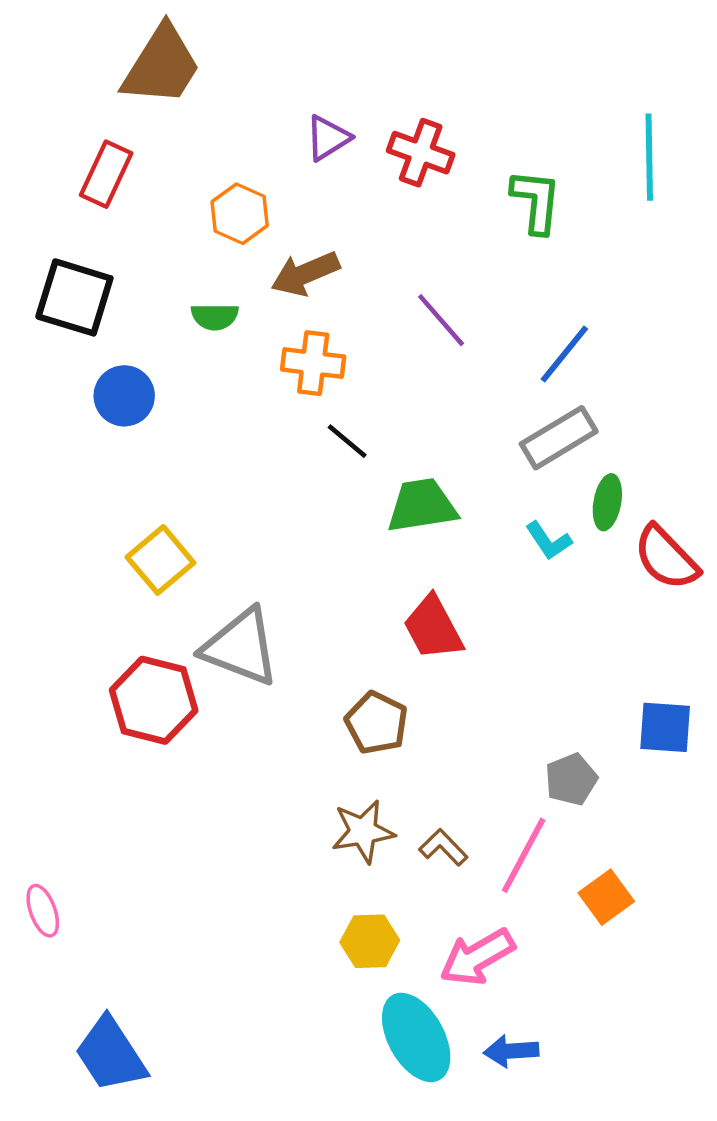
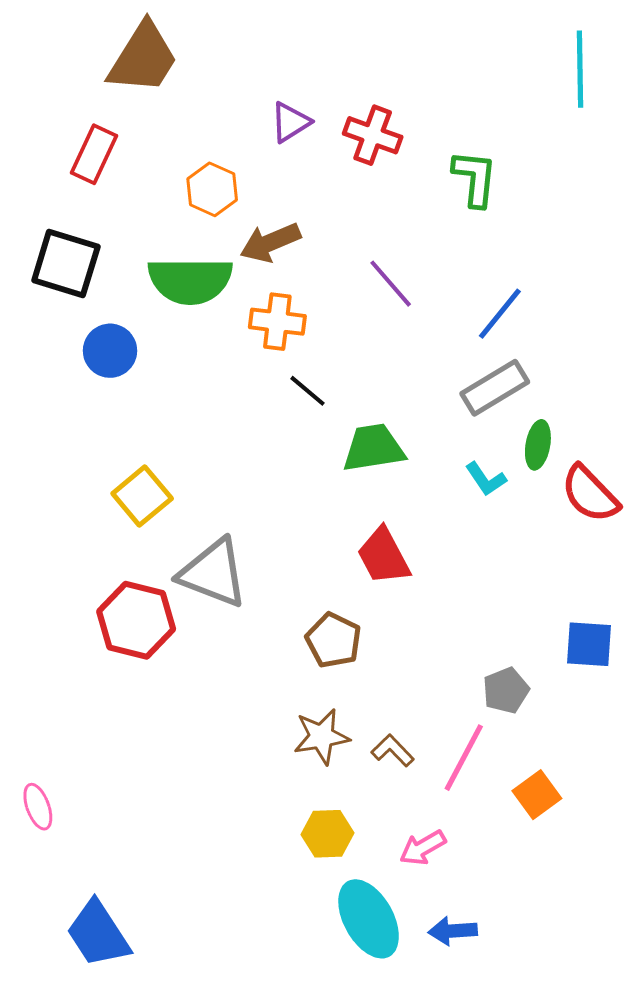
cyan line: (649, 157) -> (580, 69), moved
green semicircle: (215, 317) -> (190, 281), size x2.0
pink arrow: (477, 957) -> (423, 848), size x0.7

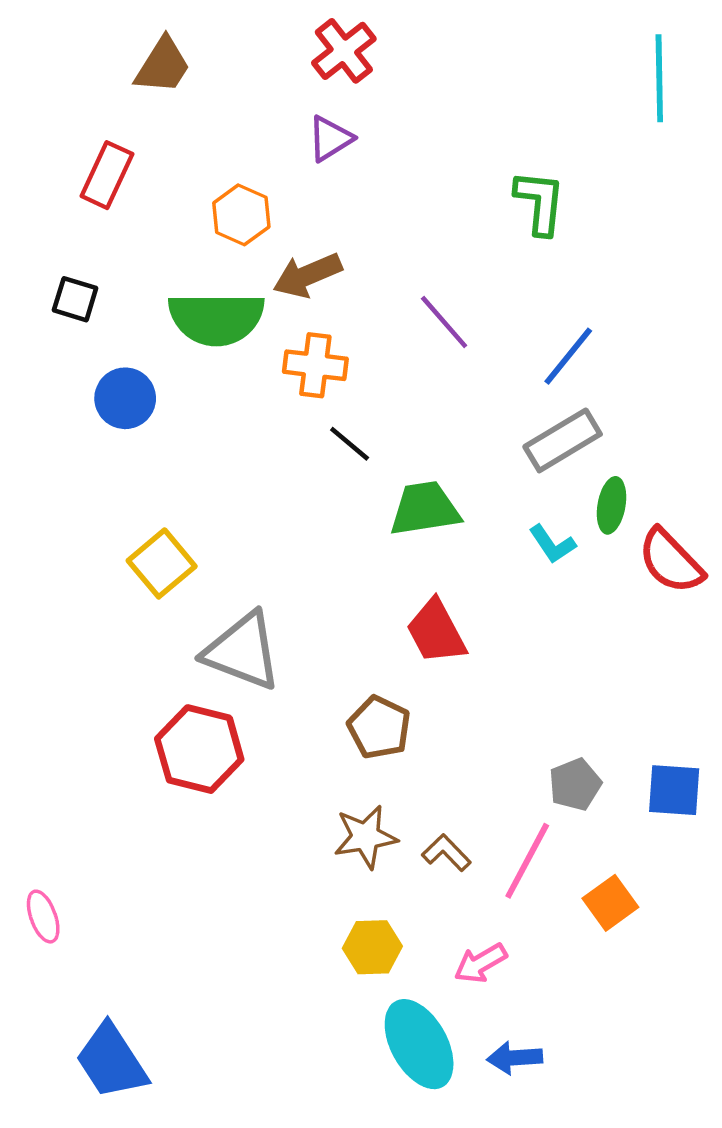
brown trapezoid: (143, 58) -> (163, 66), size x0.7
red cross: (373, 135) -> (344, 51), moved, turned 32
black square: (66, 264) -> (75, 299), size x0.6
red hexagon: (136, 620) -> (199, 749), moved
blue square: (589, 644) -> (674, 790), moved

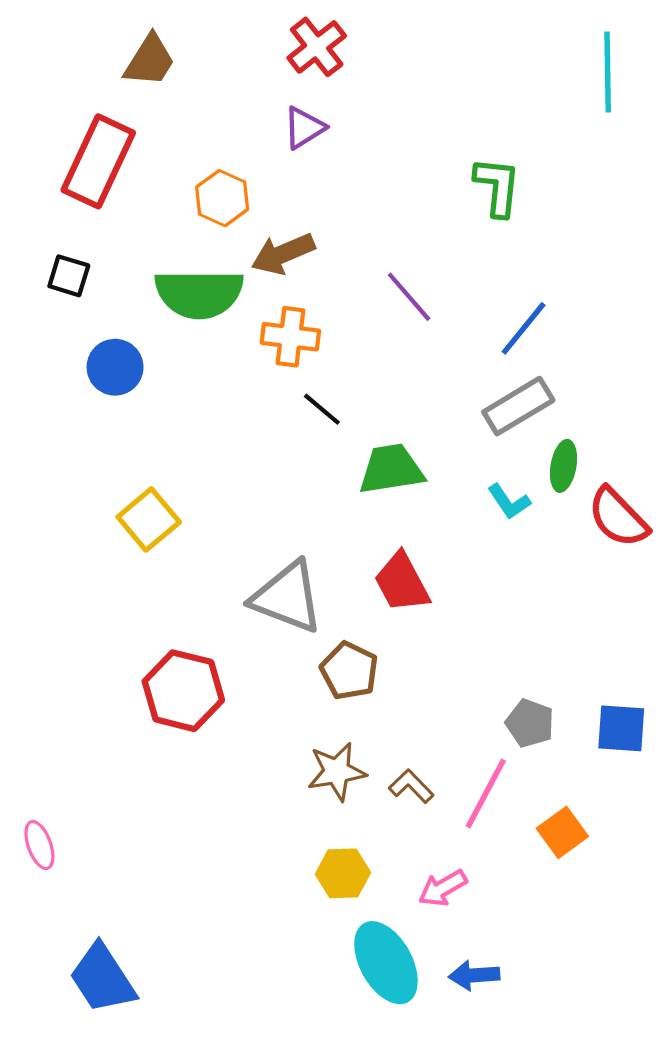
red rectangle: (107, 175) -> (98, 161), size x1.5
gray triangle: (242, 651) -> (287, 597), moved
gray pentagon: (575, 784) -> (530, 723), turned -30

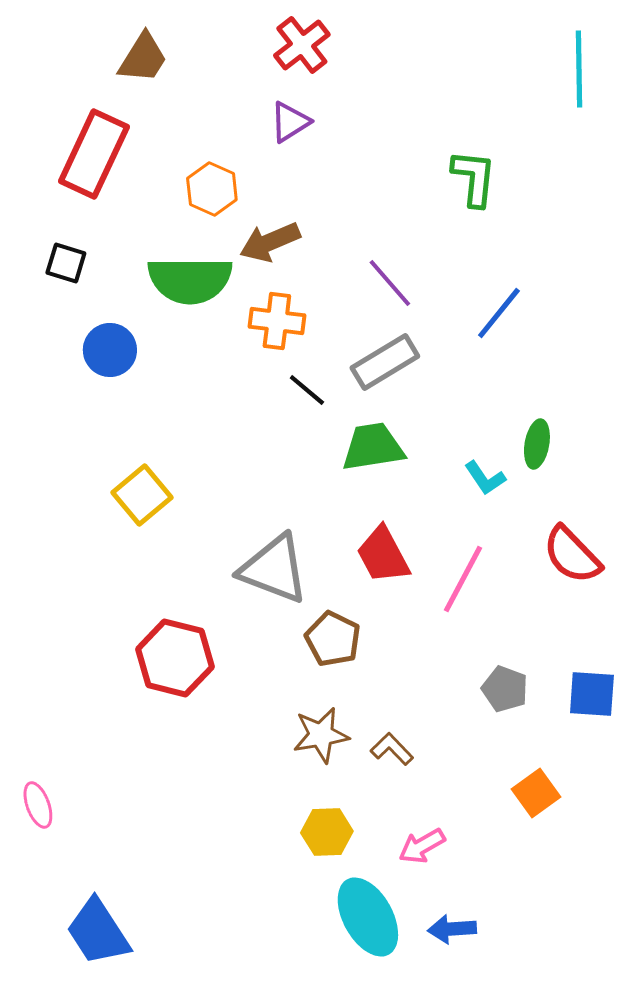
gray rectangle: (518, 406) -> (385, 362), moved
red semicircle: (618, 517) -> (572, 555), moved
pink line: (486, 794) -> (463, 579), moved

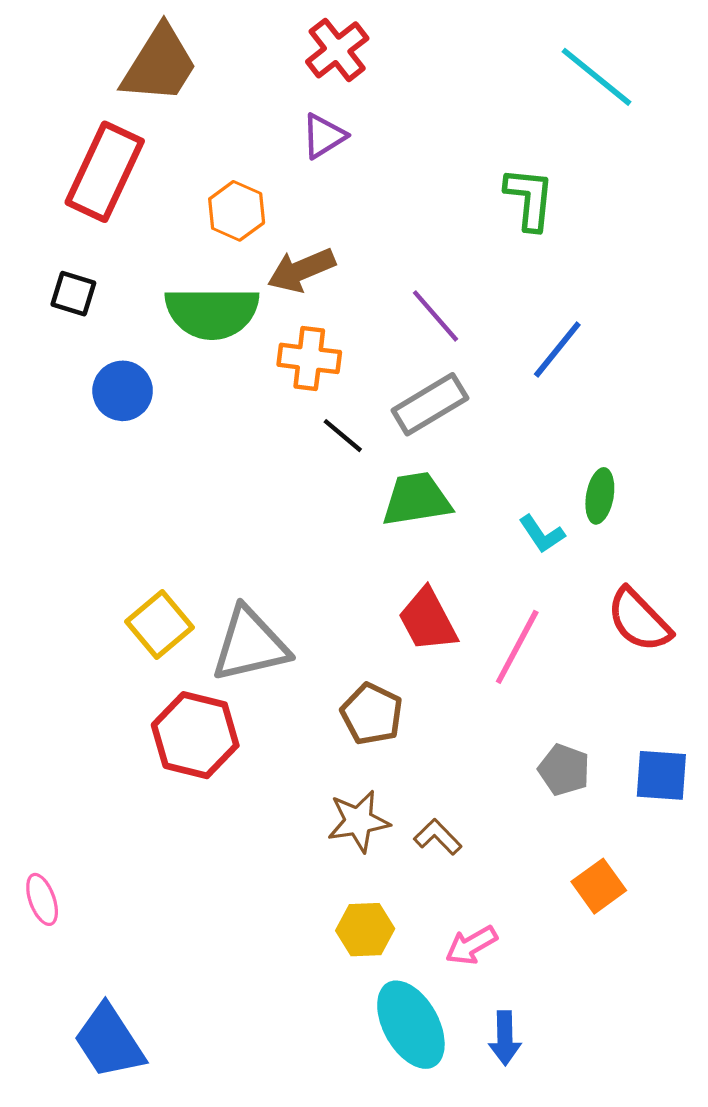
brown trapezoid: (143, 58) -> (159, 64), size x1.4
cyan line: (579, 69) -> (596, 77), moved, turned -50
yellow square: (142, 495) -> (159, 624), moved
gray triangle: (274, 569) -> (250, 645), moved, turned -34
blue arrow: (452, 929) -> (505, 1038), turned -87

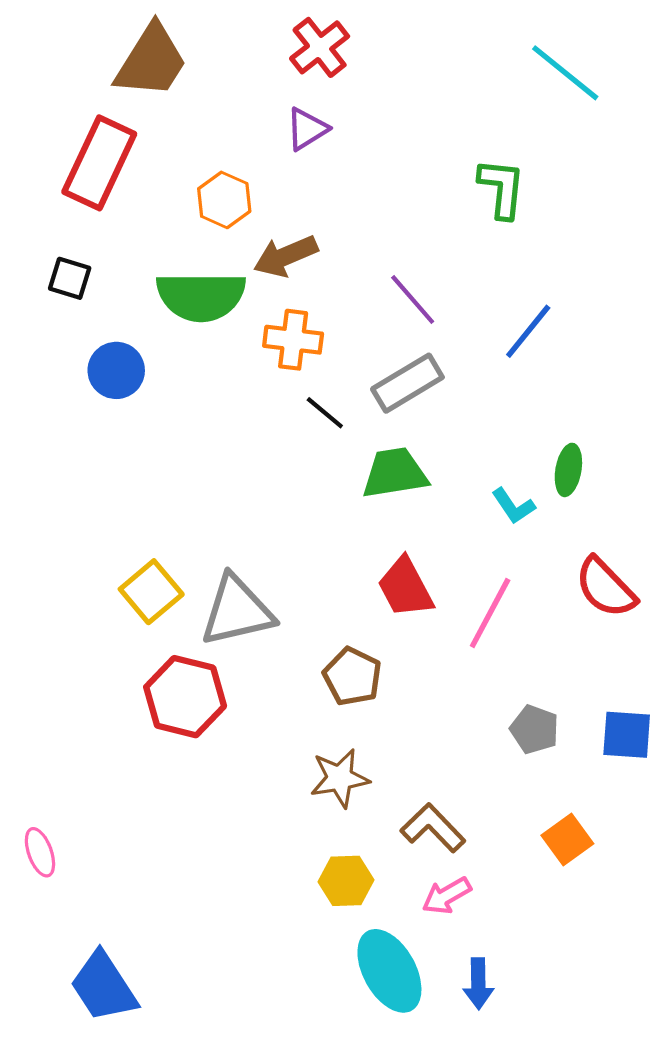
brown L-shape: (438, 837) -> (433, 828), moved, size x1.4

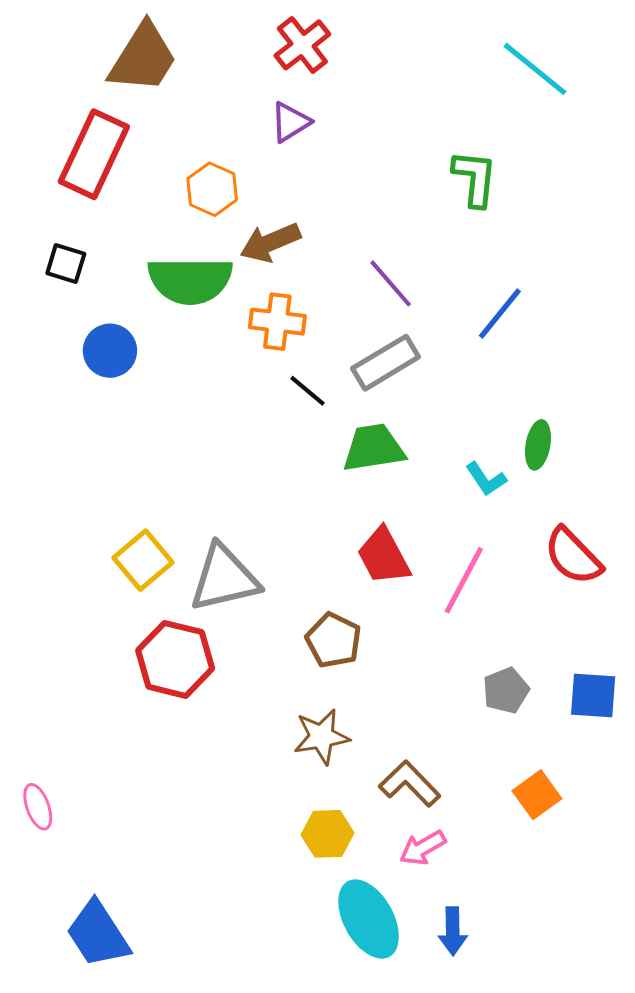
gray pentagon: (535, 729) -> (506, 690), turned 30

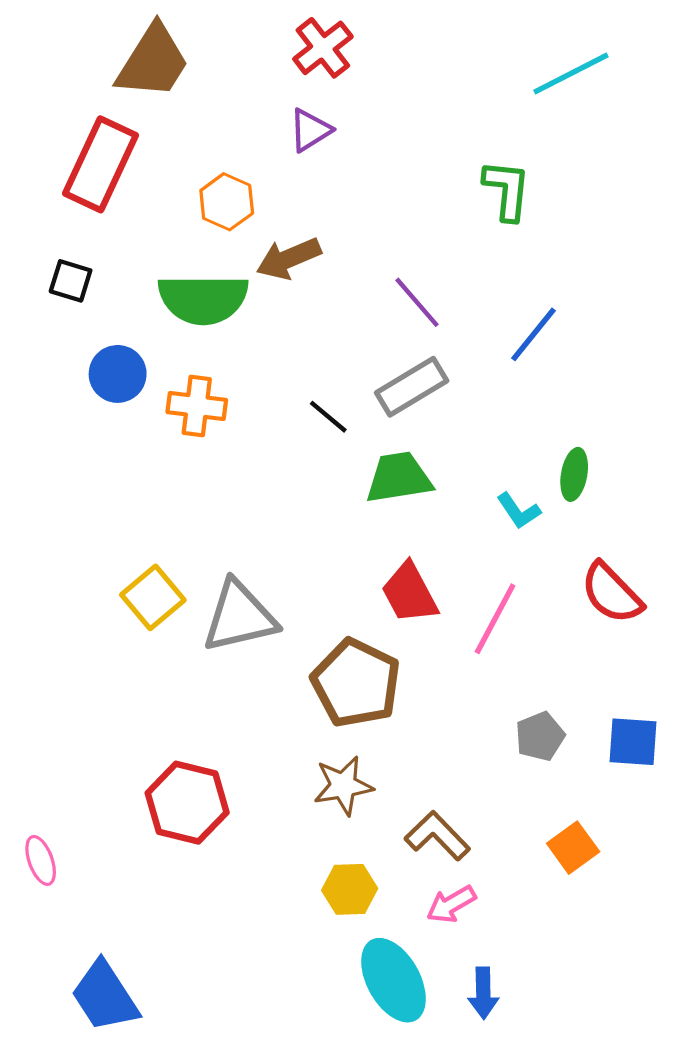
cyan line: (535, 69) -> (571, 73), turned -66
orange cross: (277, 322) -> (197, 406), moved
brown pentagon: (333, 640) -> (356, 683), size x1.5
red hexagon: (175, 659) -> (187, 803), moved

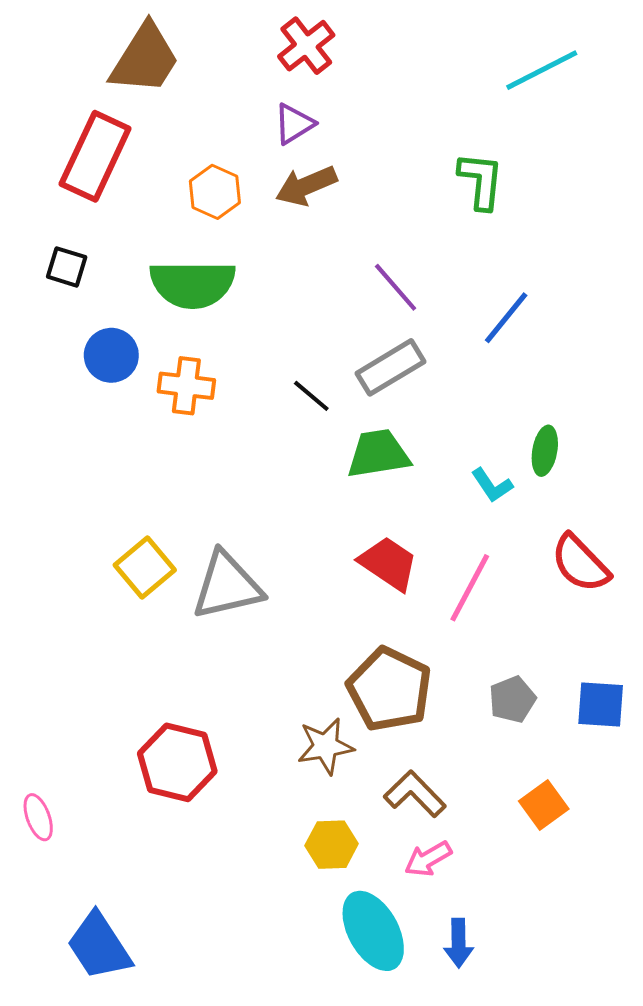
brown arrow: (289, 258) -> (306, 186), moved
red trapezoid: (410, 593) -> (388, 563), turned 152
brown pentagon: (356, 683) -> (389, 689), moved

